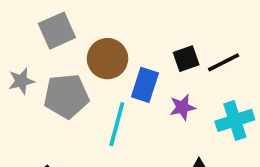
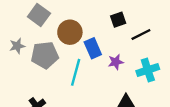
gray square: (57, 31) -> (39, 15), turned -30
black square: (186, 59) -> (118, 20), moved
blue rectangle: (145, 85) -> (93, 48), turned -42

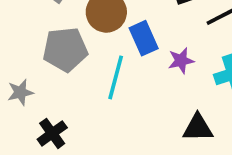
gray star: (17, 46) -> (20, 92), moved

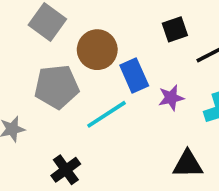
cyan line: (116, 77) -> (106, 114), turned 42
black cross: (52, 133) -> (66, 170), moved

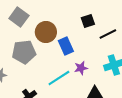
purple star: (171, 98) -> (81, 68), moved
cyan line: (106, 114) -> (59, 78), moved

